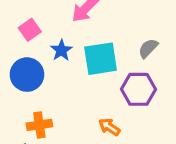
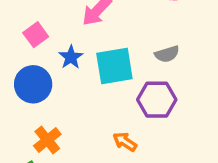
gray semicircle: (148, 48) -> (167, 54), turned -150
orange cross: (39, 125) -> (47, 140), turned -30

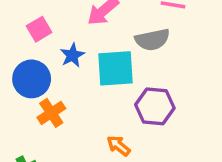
gray semicircle: (167, 54) -> (152, 40), moved, size x1.4
orange cross: (47, 140) -> (51, 113), moved

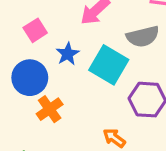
cyan square: (115, 68) -> (109, 65), turned 36

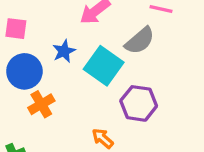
pink square: (35, 30) -> (16, 29), moved, turned 35
gray semicircle: (143, 36) -> (140, 41), turned -32

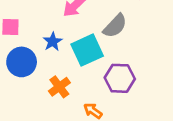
cyan square: (104, 66) -> (87, 50), turned 36
orange cross: (41, 104) -> (59, 87), moved

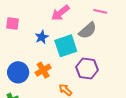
blue circle: (22, 62) -> (18, 72), moved

